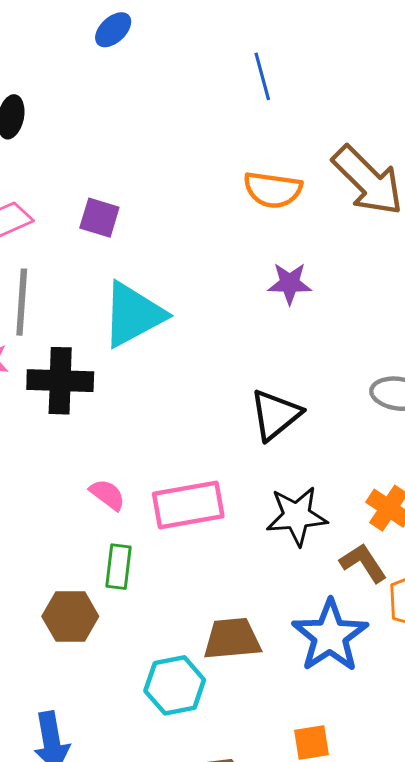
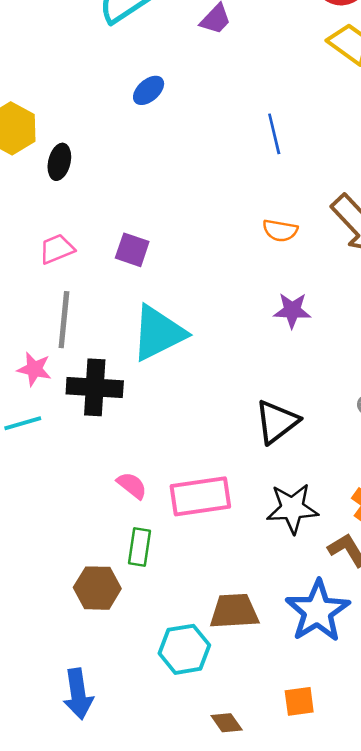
orange semicircle: (273, 190) -> (280, 230), size x0.7

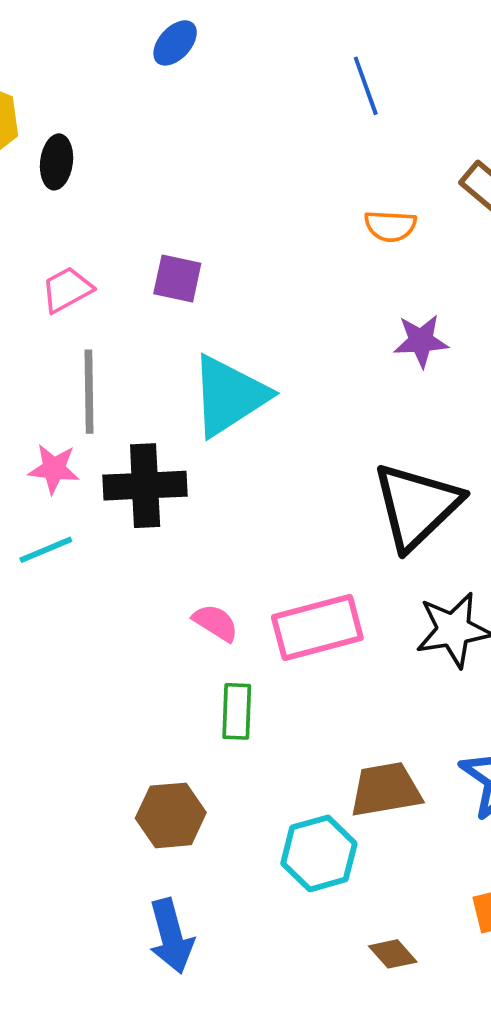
black triangle: (277, 422) -> (417, 506), size x1.4
brown hexagon: (97, 588) -> (171, 815), moved

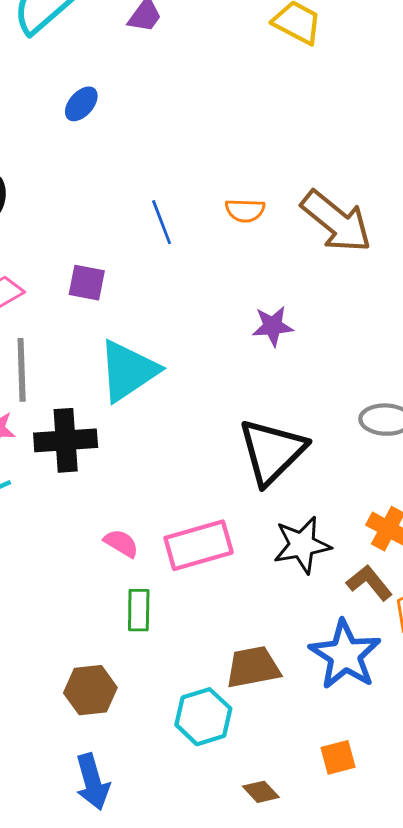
blue line: (366, 86) -> (162, 222), moved
orange semicircle: (390, 226) -> (245, 210), moved

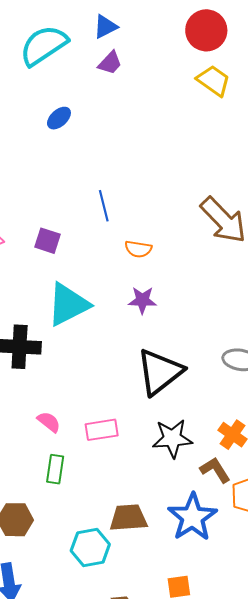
orange semicircle: (245, 210) -> (138, 249), moved
purple star: (273, 326) -> (142, 300), moved
pink rectangle: (199, 545) -> (102, 430), size x0.7

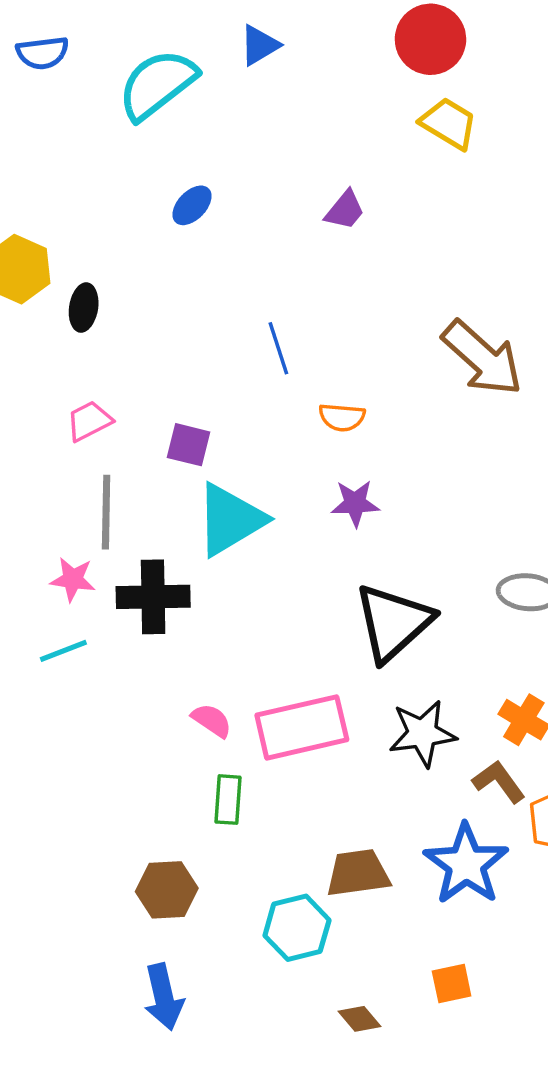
purple trapezoid: (110, 63) -> (345, 210), moved
purple square: (47, 241) -> (188, 445), moved
pink rectangle: (102, 430) -> (302, 727), size x1.6

